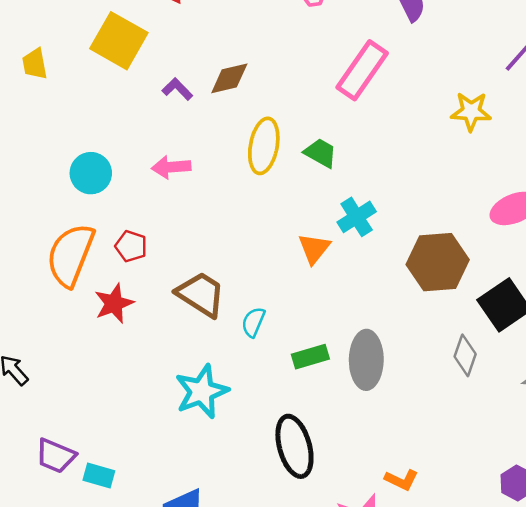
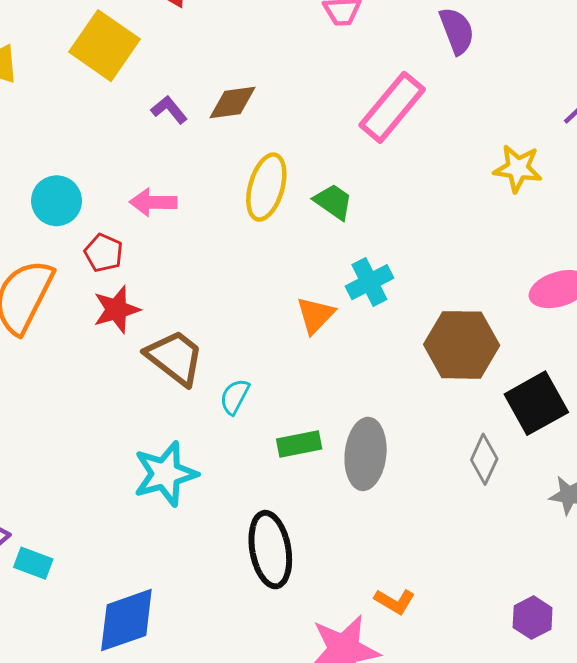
red pentagon: (131, 246) -> (104, 253), moved
red star: (114, 303) -> (116, 310), moved

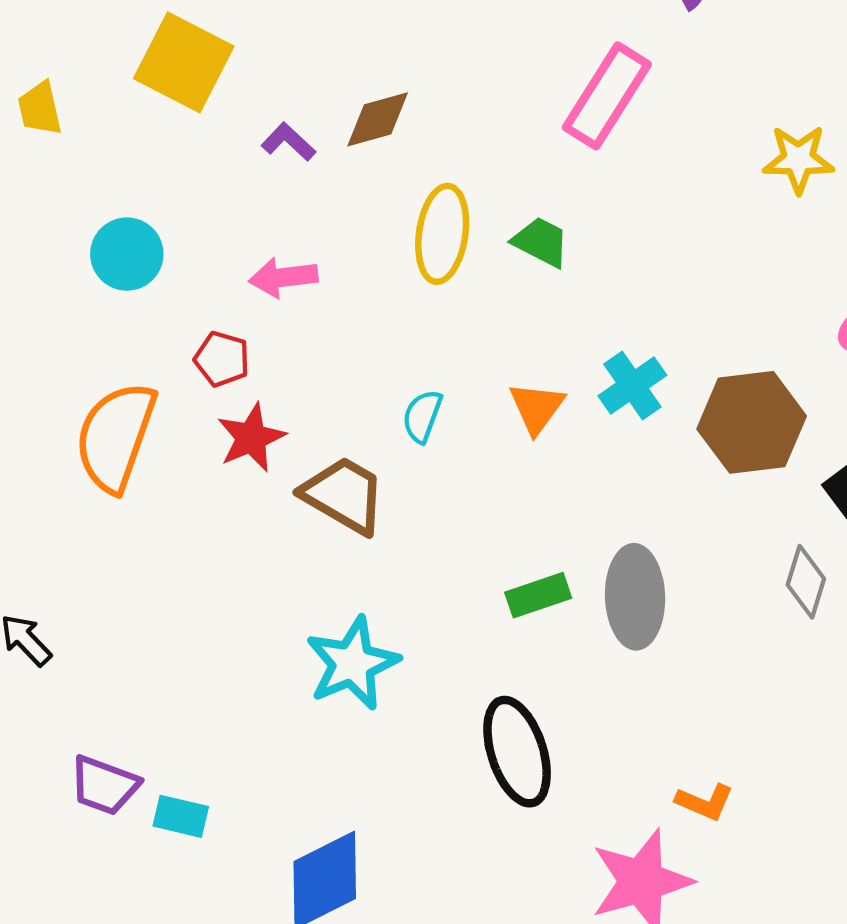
cyan circle: (57, 201) -> (127, 254), moved
cyan cross: (369, 282) -> (632, 386), moved
cyan semicircle: (235, 397) -> (422, 416), moved

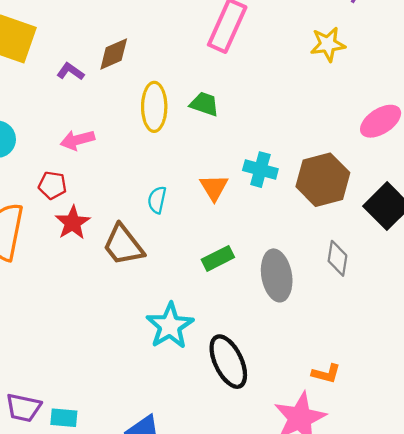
cyan cross: (632, 386) -> (260, 170), turned -32
brown trapezoid: (344, 495) -> (123, 245), turned -150
gray diamond: (806, 582) -> (337, 258), moved
green rectangle: (538, 595) -> (218, 258), moved
cyan star: (352, 663) -> (170, 326), moved

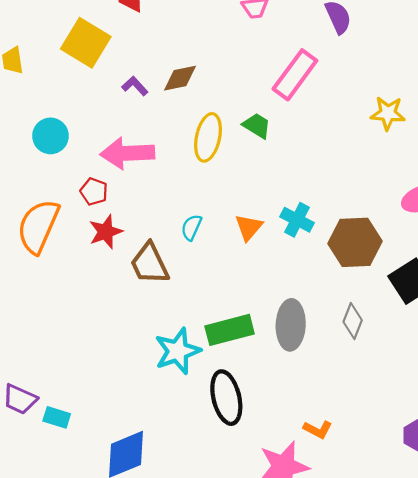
green trapezoid: (204, 104) -> (257, 126), moved
pink arrow: (77, 140) -> (127, 153), size x1.6
green rectangle: (218, 258) -> (230, 330), moved, size x1.5

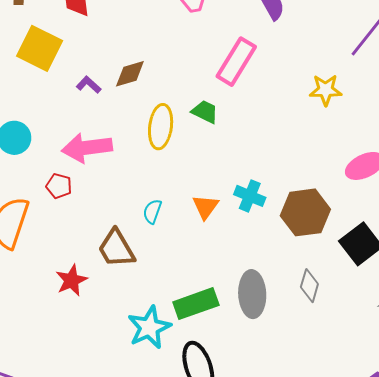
red star: (106, 232) -> (71, 280), moved

